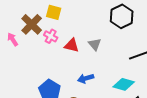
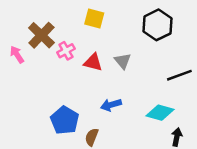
yellow square: (54, 12) -> (94, 18), moved
pink cross: (51, 36) -> (66, 51), turned 32

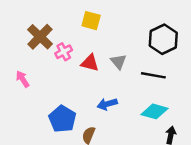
black hexagon: (157, 25) -> (163, 39), moved
pink arrow: (17, 55) -> (23, 79), moved
black line: (179, 75) -> (153, 75), moved, turned 30

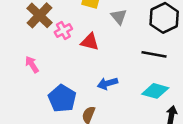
gray triangle: (118, 62) -> (119, 17), moved
pink arrow: (23, 79) -> (32, 64), moved

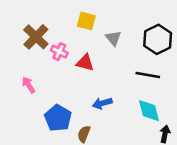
pink cross: (63, 30) -> (59, 52), turned -35
cyan diamond: (155, 91) -> (149, 111), turned 60

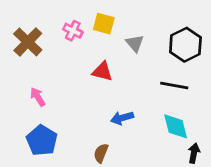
brown cross: (36, 37) -> (28, 42), moved
pink cross: (59, 52) -> (73, 31), moved
blue pentagon: (58, 118) -> (42, 140), moved

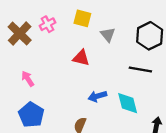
pink cross: (73, 31) -> (47, 24), moved, turned 35
cyan diamond: (176, 126) -> (128, 103), moved

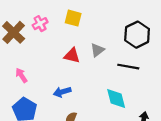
gray triangle: (108, 35) -> (97, 50), moved, turned 32
blue arrow: (97, 96) -> (62, 92), moved

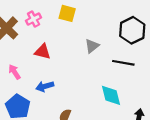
red triangle: (72, 56) -> (42, 52), moved
blue arrow: (62, 92) -> (45, 86), moved

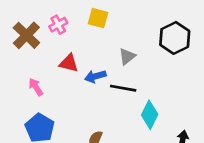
black line: (123, 63) -> (123, 88), moved
blue arrow: (45, 86) -> (95, 76), moved
cyan diamond: (111, 95) -> (150, 115), turned 40

